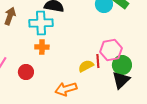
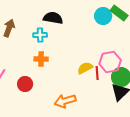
cyan cross: (41, 23) -> (40, 35), size x0.6
yellow semicircle: (86, 66) -> (85, 68), moved

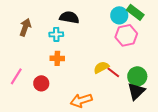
pink hexagon: (110, 62) -> (126, 35), moved
red line: (97, 73) -> (113, 72), turned -48

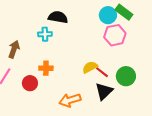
brown arrow: (25, 27) -> (14, 49), moved
orange cross: (57, 58) -> (46, 68), moved
black triangle: (136, 91) -> (104, 91), moved

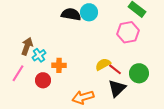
cyan circle: (108, 15) -> (89, 12), moved
cyan cross: (45, 34) -> (39, 55), moved, turned -32

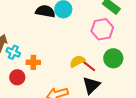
cyan cross: (39, 55) -> (13, 52), turned -32
green circle: (139, 73) -> (113, 58), moved

